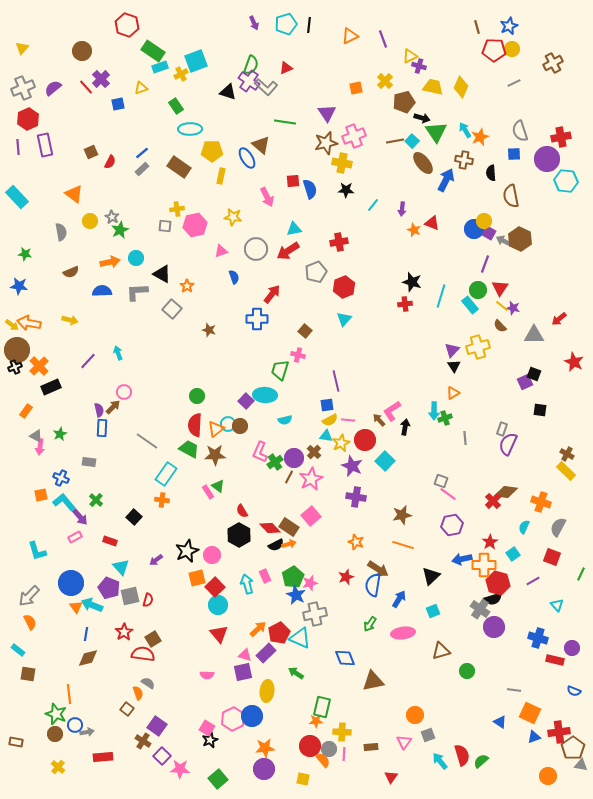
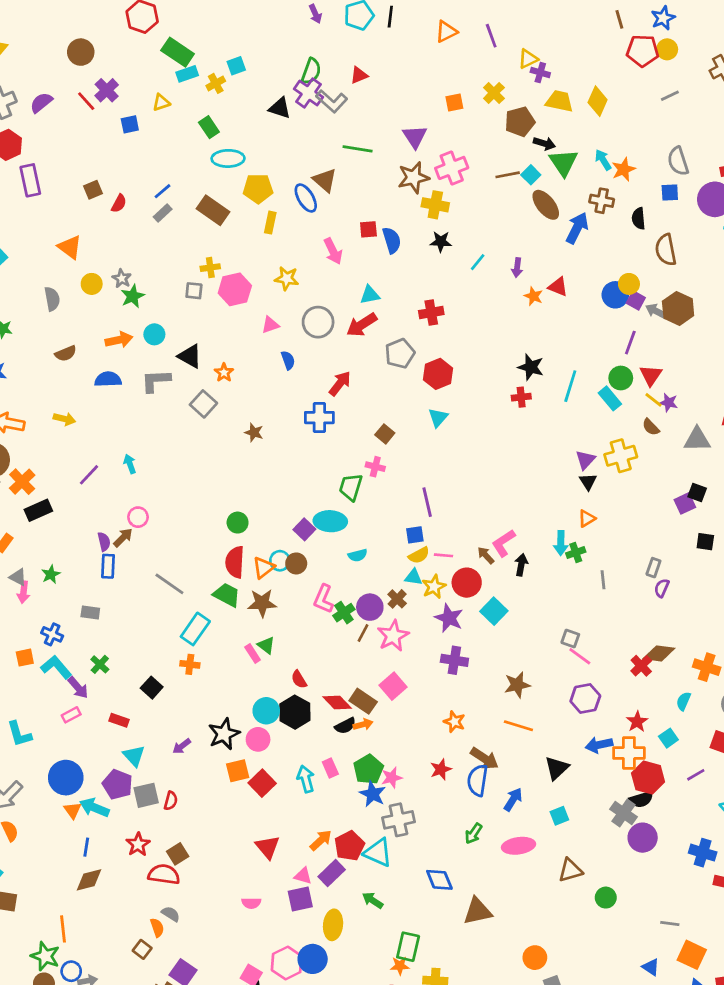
cyan square: (196, 61) -> (236, 66), size x0.6
purple semicircle: (508, 444) -> (662, 588), size x0.6
cyan circle: (218, 605) -> (266, 711), moved

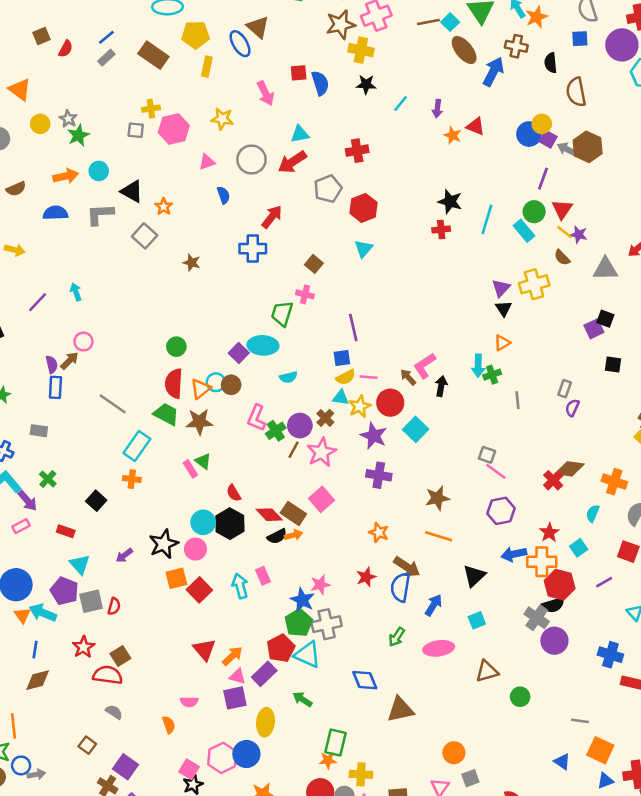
green pentagon: (368, 769) -> (299, 623), moved
orange arrow: (321, 840) -> (232, 656), moved
orange semicircle: (157, 928) -> (169, 725), moved

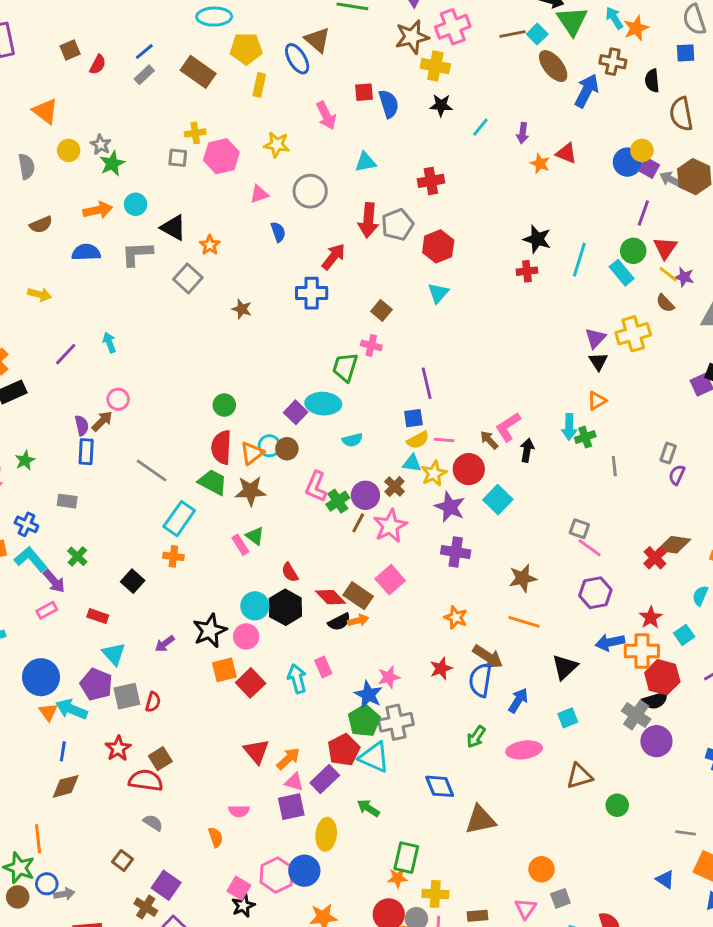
red arrow: (292, 162) -> (368, 220), moved, turned -52

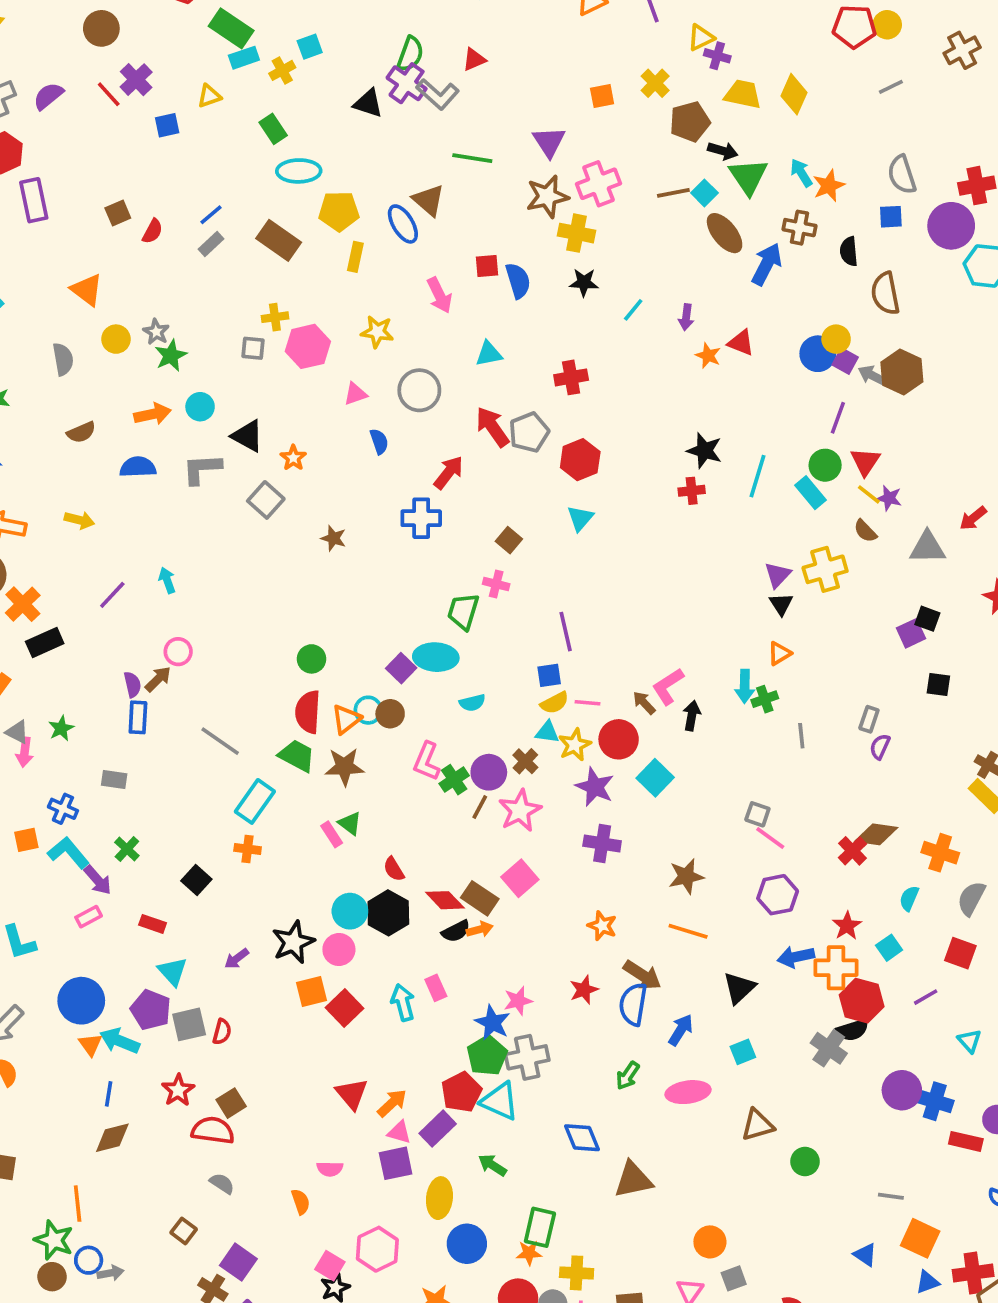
red arrow: (368, 220) -> (492, 427), turned 140
purple circle: (656, 741) -> (902, 1090), moved
blue circle: (304, 871) -> (467, 1244), moved

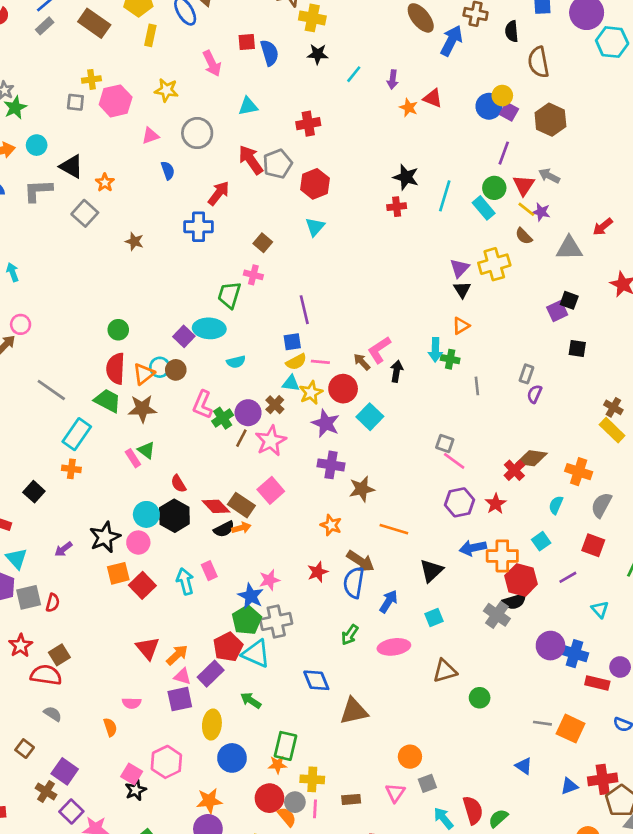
gray arrow: (873, 376) -> (549, 176), moved
green cross: (765, 699) -> (450, 359), turned 30
brown star: (686, 876) -> (362, 489), moved
red star: (847, 926) -> (496, 504), moved
orange square: (920, 1238) -> (571, 729), moved

